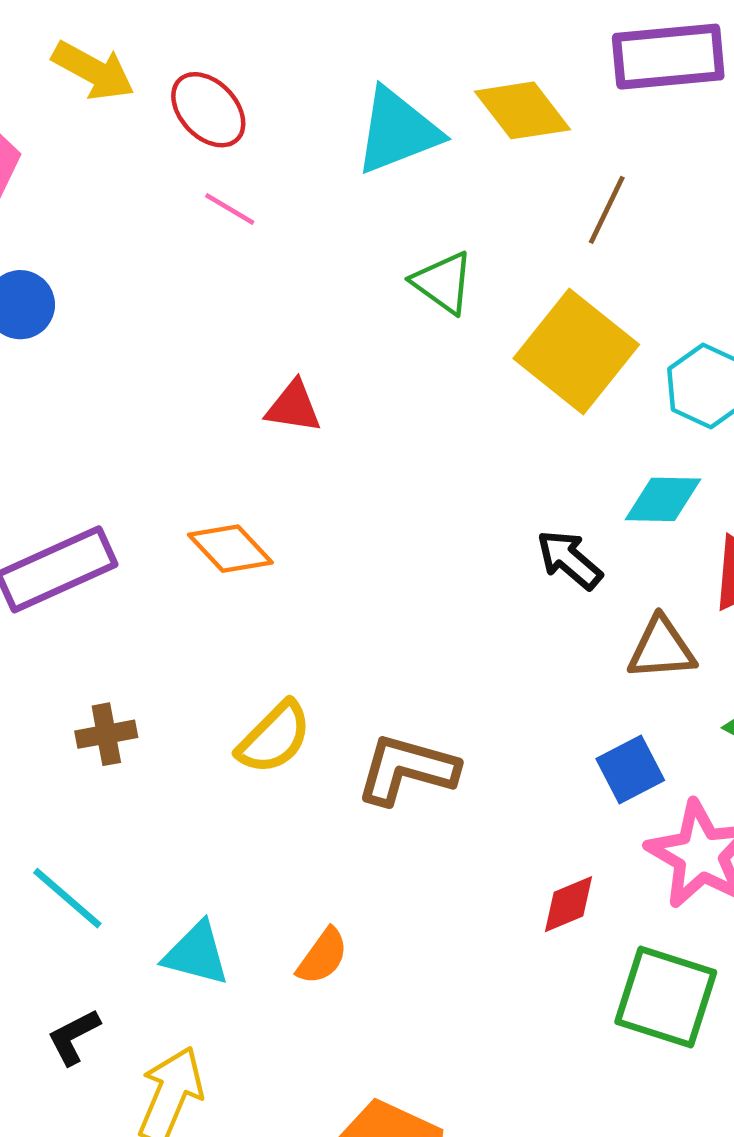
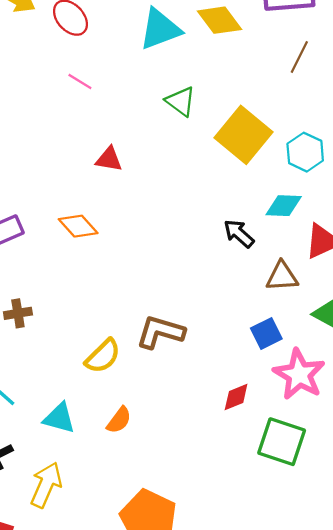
pink line: (230, 209) -> (80, 82), moved
brown line: (607, 210) -> (299, 57), moved
yellow semicircle: (274, 738) -> (103, 356), moved

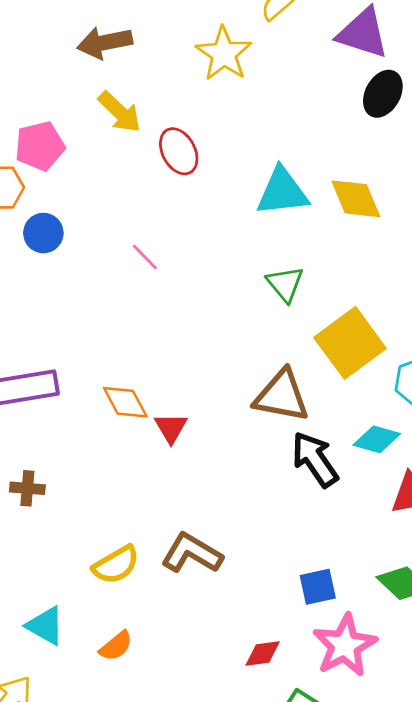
pink line: (80, 82) -> (145, 257), moved
red triangle: (109, 159) -> (171, 428), moved, turned 36
black arrow: (239, 234) -> (315, 459), size x1.4
brown triangle: (282, 276) -> (282, 396), moved, size x1.4

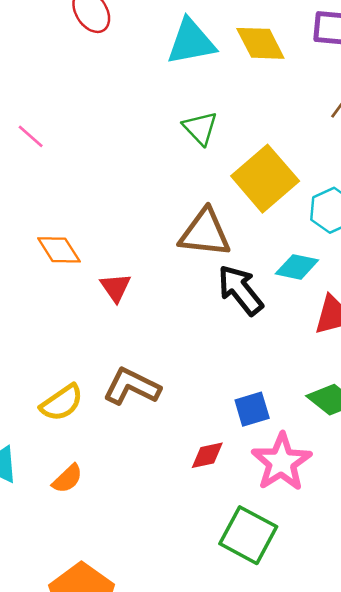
pink line: (145, 257) -> (31, 136), moved
red triangle: (171, 428) -> (116, 287), moved
red diamond: (263, 654) -> (207, 455), moved

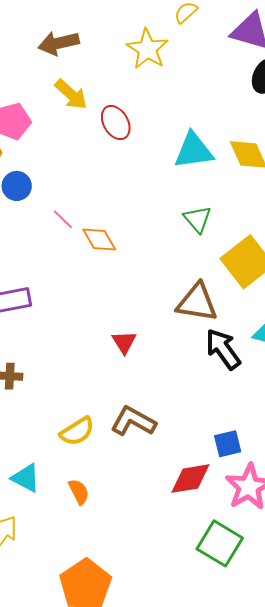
orange diamond: (59, 250) -> (99, 240), moved
red diamond: (207, 455) -> (190, 479), size x1.5
orange semicircle: (67, 479) -> (79, 492), turned -76

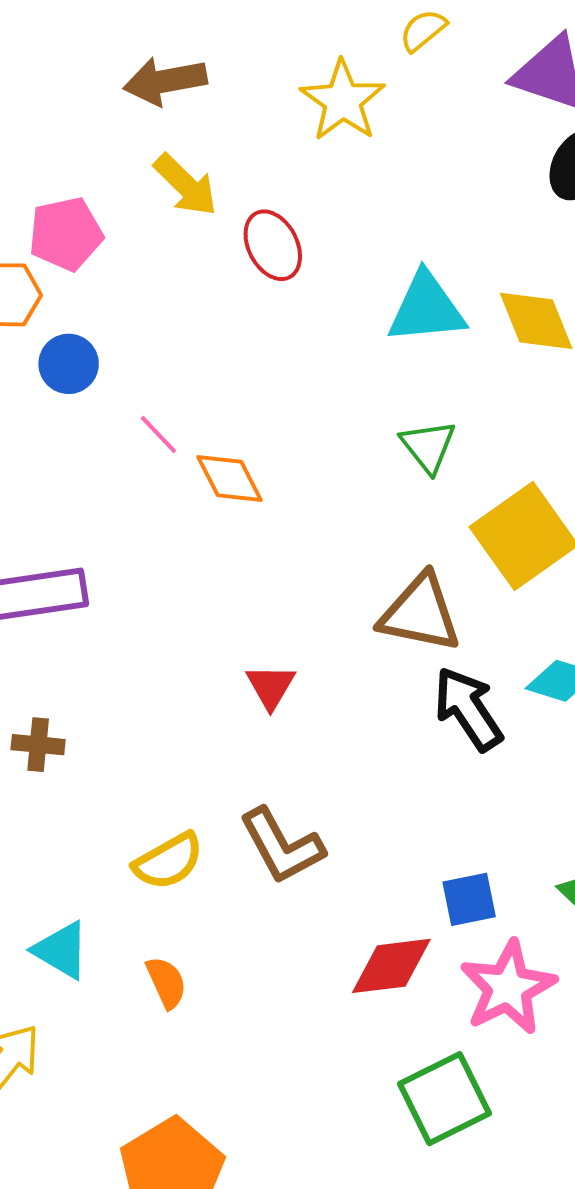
brown L-shape: (133, 421) -> (282, 846), turned -150
green square: (220, 543) -> (445, 1099), turned 30

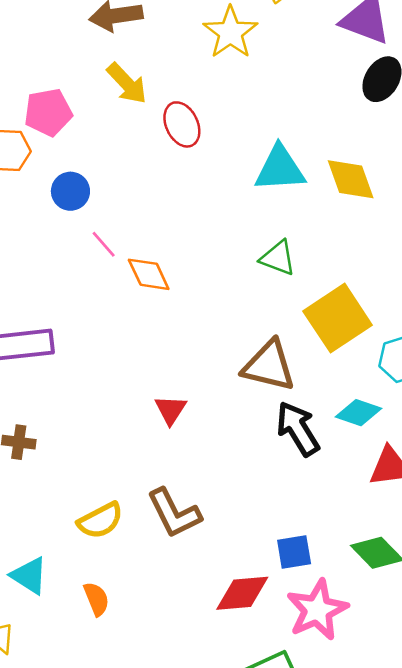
blue circle: (69, 364) -> (70, 191), moved
green triangle: (428, 446) -> (278, 258), turned -33

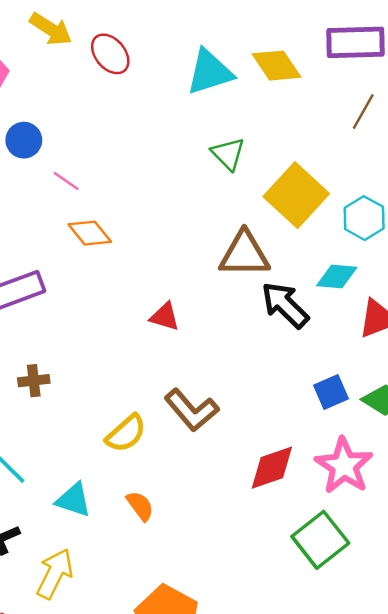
green triangle: (278, 258) -> (228, 154), turned 39
orange diamond: (149, 274) -> (90, 233), moved
red triangle: (171, 410) -> (165, 317), turned -32
blue square: (294, 552) -> (331, 392), moved

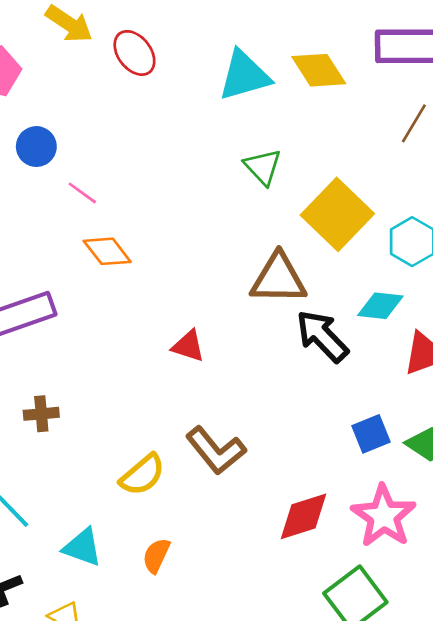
orange semicircle: (140, 506) -> (156, 556), turned -120

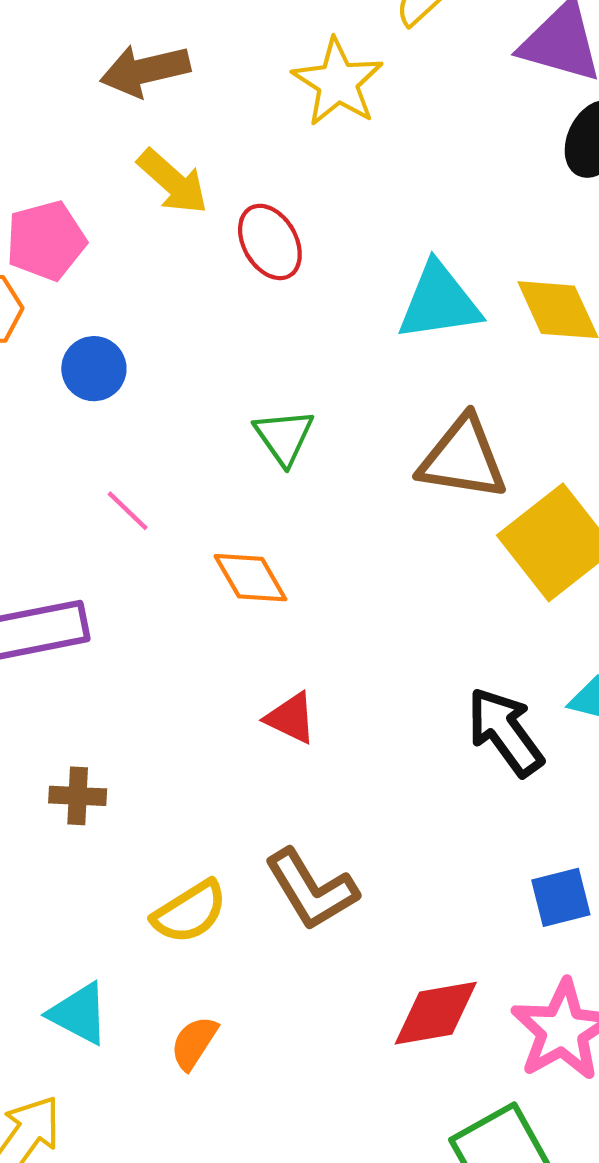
green triangle: (263, 167) -> (284, 437), moved
pink line: (82, 193) -> (128, 511), moved
orange diamond: (107, 251) -> (250, 578), moved
brown triangle: (278, 279) -> (463, 458), moved
brown cross: (41, 414) -> (78, 796), moved

